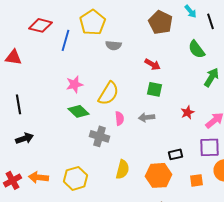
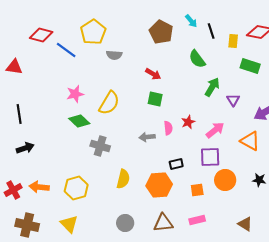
blue line: (66, 40) -> (66, 50), turned -70
gray arrow: (146, 117) -> (147, 137), moved
pink semicircle: (120, 118) -> (168, 128), moved

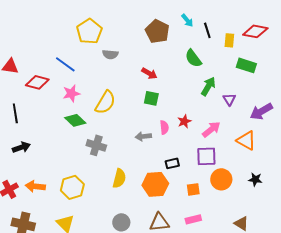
red diamond: (41, 35) -> (37, 82), moved
blue line: (66, 50) -> (65, 64), moved

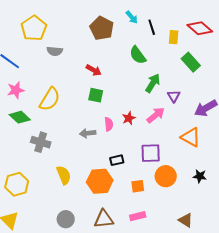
red diamond: (255, 31) -> (200, 28), turned 30
green rectangle: (246, 65) -> (191, 62), turned 30
pink arrow: (211, 129) -> (156, 115), moved
yellow semicircle: (119, 178) -> (64, 175), turned -36

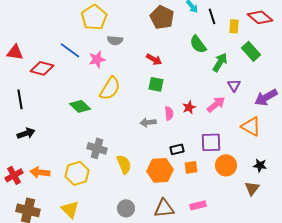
green arrow: (153, 83) -> (220, 62), moved
pink star: (16, 90) -> (97, 59), moved
gray cross: (41, 142) -> (97, 148), moved
orange square: (138, 186) -> (191, 167), moved
brown triangle: (186, 220) -> (252, 188), moved, turned 35

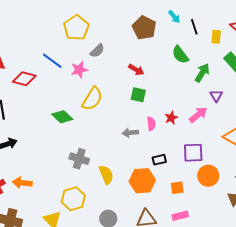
gray semicircle: (115, 40) -> (97, 51), turned -49
orange square: (191, 167) -> (177, 188), moved
yellow hexagon: (77, 173) -> (73, 199), moved

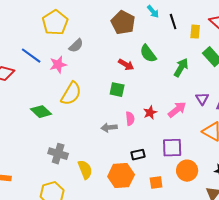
green semicircle: (180, 55) -> (148, 54), moved
red arrow: (136, 70) -> (126, 65), moved
purple triangle: (216, 96) -> (202, 99), moved

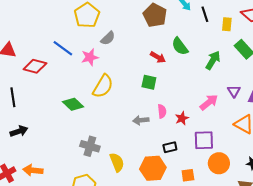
red star: (150, 113) -> (182, 118), moved

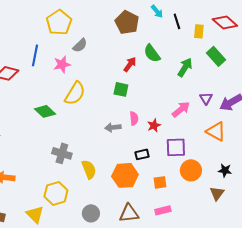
blue line: (63, 48) -> (35, 55), turned 65
red arrow: (158, 57) -> (130, 64), turned -84

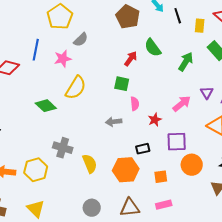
pink semicircle: (134, 118) -> (135, 104), moved
yellow hexagon: (56, 193) -> (36, 170), moved

